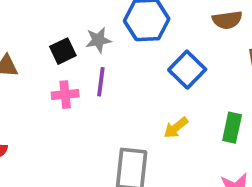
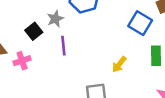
blue square: (187, 70) -> (140, 23), moved
pink cross: (65, 95) -> (22, 61), moved

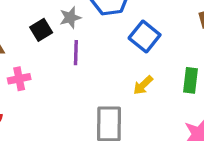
blue square: (140, 23) -> (145, 37), moved
pink cross: (22, 61) -> (19, 79), moved

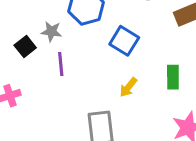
gray star: (70, 18) -> (51, 32), turned 30

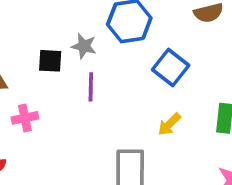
black square: (25, 47) -> (50, 61), turned 35

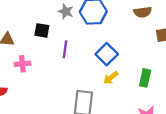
gray star: (84, 46) -> (66, 12), moved
blue square: (171, 68) -> (107, 54), moved

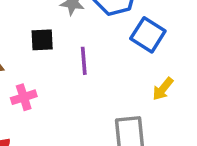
blue square: (107, 54) -> (148, 35), moved

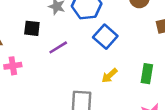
purple line: (84, 61) -> (58, 47), turned 54

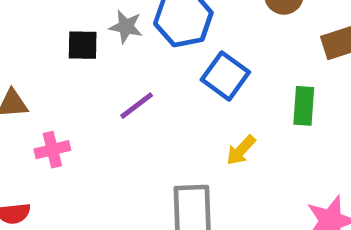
black square: (32, 28) -> (83, 45), moved
green rectangle: (147, 74) -> (304, 106), moved

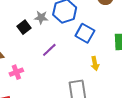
black square: (83, 45) -> (24, 27), turned -32
yellow arrow: (241, 150) -> (95, 63), turned -48

